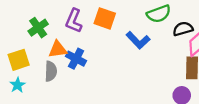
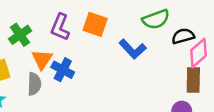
orange triangle: (58, 49) -> (42, 59), turned -48

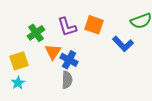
purple L-shape: (60, 27) -> (67, 27), turned -40
gray semicircle: (34, 84) -> (67, 80), moved

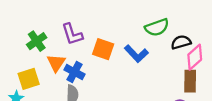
orange square: (94, 25) -> (103, 49), moved
yellow square: (19, 61) -> (29, 79), moved

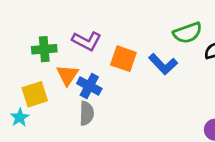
purple L-shape: (72, 34) -> (87, 41), turned -45
green cross: (37, 41) -> (44, 49), turned 30

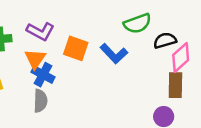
orange triangle: (67, 75) -> (35, 59), moved

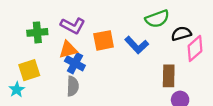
orange square: (76, 48) -> (104, 40), turned -30
orange triangle: (35, 59) -> (68, 50), turned 42
brown rectangle: (175, 85) -> (169, 76), moved

